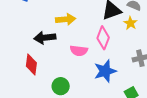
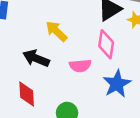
yellow arrow: (66, 19) -> (56, 31), turned -120
black arrow: (45, 38) -> (36, 58), turned 40

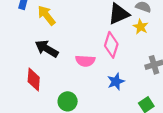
yellow arrow: (56, 31) -> (46, 15), moved
blue star: (117, 84) -> (116, 82), size x0.7

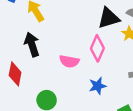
black arrow: (47, 49) -> (32, 44), turned 35

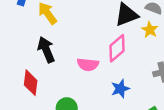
pink diamond: (97, 48) -> (117, 48), turned 30

